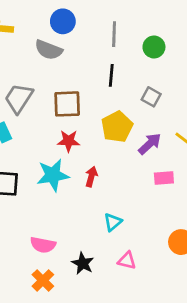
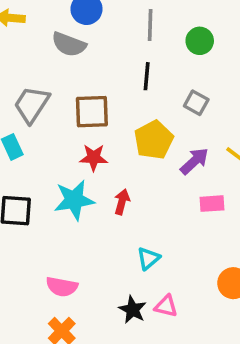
black star: (83, 263) -> (132, 310), moved

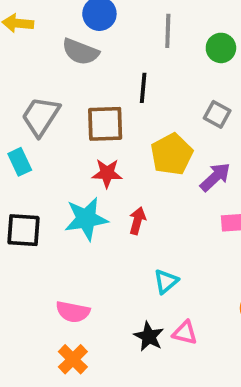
black line: (147, 76) -> (143, 88), moved

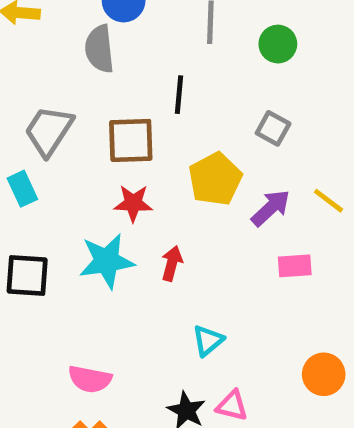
gray semicircle: (80, 52) -> (99, 49), turned 63

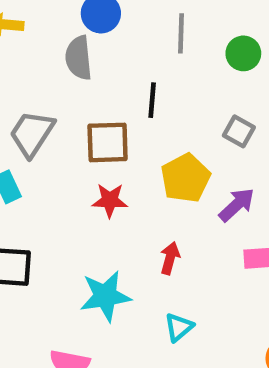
cyan star: (107, 261) -> (105, 296), moved
red arrow: (172, 263) -> (170, 258), moved

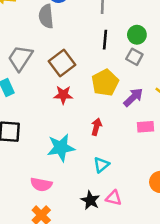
green circle: (243, 53) -> (137, 35), moved
black line: (152, 100) -> (105, 40), moved
brown square: (108, 142) -> (62, 63), turned -35

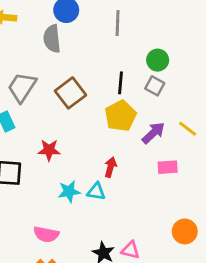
black line: (105, 40) -> (120, 83), moved
red star: (63, 95) -> (49, 150), moved
cyan star: (61, 148) -> (69, 191), size x0.7
cyan triangle: (101, 165) -> (96, 191), moved, turned 49

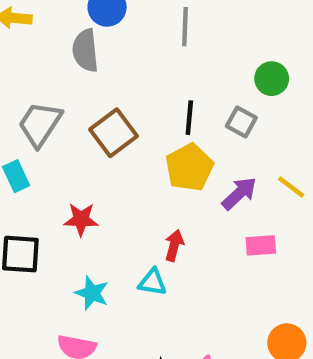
green circle: (158, 60) -> (272, 79), moved
cyan star: (69, 191) -> (92, 293), moved, turned 30

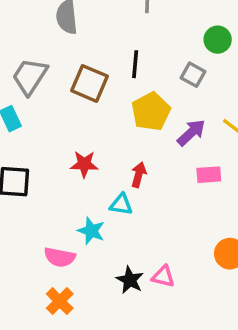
black line: (189, 118) -> (135, 64), moved
brown square: (114, 133) -> (90, 83), turned -30
red star: (81, 219) -> (84, 164), moved
cyan star: (92, 293) -> (91, 231), moved

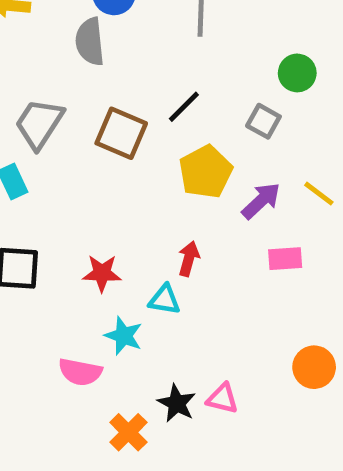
black line: (135, 64) -> (184, 107), turned 40
red star: (84, 164) -> (102, 273), moved
orange cross: (60, 301) -> (128, 432), moved

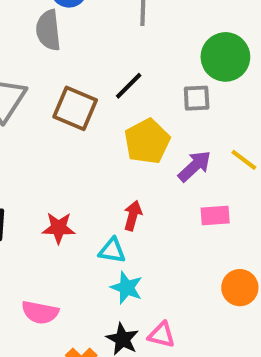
green circle: (297, 73) -> (225, 57), size x1.5
gray square: (263, 121) -> (197, 98), turned -32
cyan star: (124, 336) -> (127, 288), moved
orange circle: (314, 367) -> (240, 288), moved

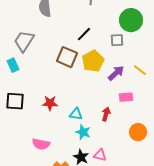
brown square: (75, 108) -> (67, 57), moved
red arrow: (133, 216) -> (106, 114), moved

